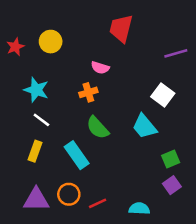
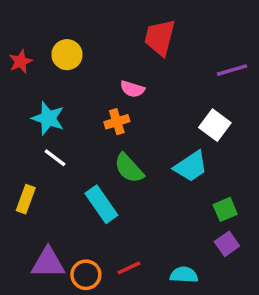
cyan trapezoid: (145, 126) -> (191, 166), turned -84
yellow rectangle: (35, 151) -> (26, 199), moved
orange circle: (69, 194) -> (86, 275), moved

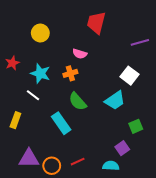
red star: (21, 62) -> (12, 63), moved
cyan star: (48, 118) -> (40, 73), moved
purple square: (227, 244) -> (122, 148), moved

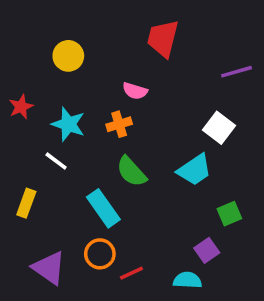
purple triangle: (29, 158) -> (49, 268), turned 35
orange circle: (52, 166) -> (100, 254), moved

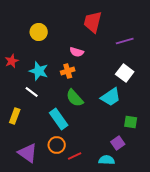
purple line: (237, 72) -> (125, 41), moved
green square: (229, 214) -> (131, 122), turned 32

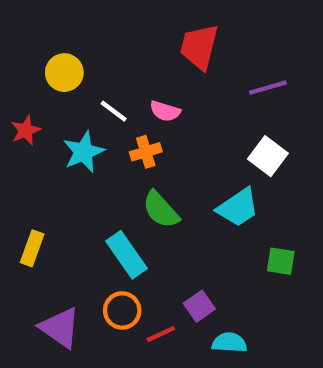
yellow circle: (39, 32) -> (64, 73), moved
cyan star: (39, 71) -> (84, 152), turned 30
white line: (32, 92) -> (114, 111), moved
purple square: (118, 143) -> (199, 306), moved

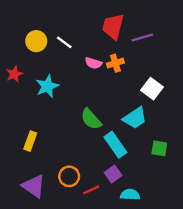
purple line: (268, 88) -> (142, 37), moved
white line: (114, 111) -> (64, 42), moved
orange cross: (146, 152) -> (115, 63), moved
yellow rectangle: (32, 248) -> (30, 141), moved
cyan rectangle: (126, 255) -> (115, 145), moved

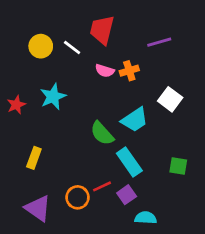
red trapezoid: (113, 27) -> (102, 30), moved
red star: (14, 74) -> (16, 105), moved
cyan trapezoid: (135, 118) -> (135, 120), moved
red line: (91, 190) -> (102, 186), moved

